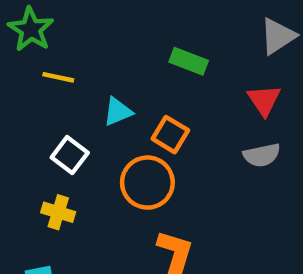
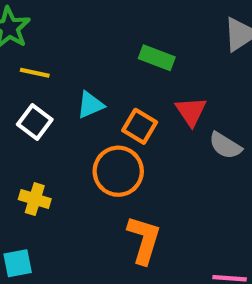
red triangle: (264, 100) -> (191, 111), moved
white square: (70, 155) -> (35, 122), moved
gray semicircle: (262, 155) -> (225, 146), turned 44

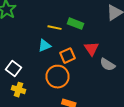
yellow line: (35, 73) -> (54, 28), moved
white square: (35, 122) -> (14, 69), moved
orange square: (140, 126) -> (68, 56), turned 35

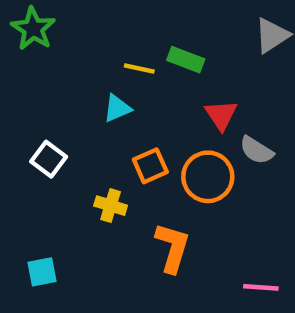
orange square: (68, 56) -> (150, 166), moved
orange circle: (58, 77) -> (208, 177), moved
yellow cross: (18, 90) -> (111, 206), moved

